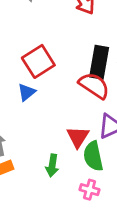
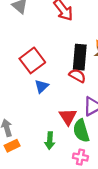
red semicircle: (94, 86) -> (77, 76), size x0.7
blue triangle: (27, 92) -> (42, 86), moved

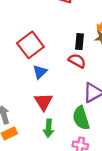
black rectangle: (80, 57) -> (80, 42), size x0.6
red triangle: (68, 117) -> (44, 102), moved

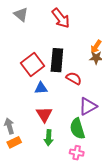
black rectangle: (80, 42) -> (57, 60), moved, size x1.6
blue triangle: (40, 72) -> (41, 88), turned 40

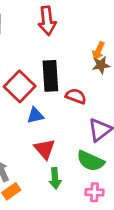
red arrow: (61, 18) -> (47, 21), turned 40
green semicircle: (77, 129) -> (91, 161), turned -40

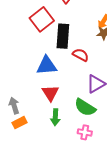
red square: (20, 86) -> (42, 19), moved
blue triangle: (35, 115) -> (47, 66), size x1.5

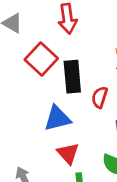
red semicircle: (81, 55) -> (100, 97), turned -91

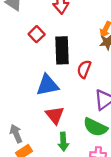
red square: (41, 59) -> (37, 34), size x0.6

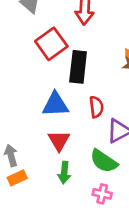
red square: (37, 34) -> (51, 44), size x1.6
red semicircle: (84, 69) -> (96, 107), moved, turned 144

